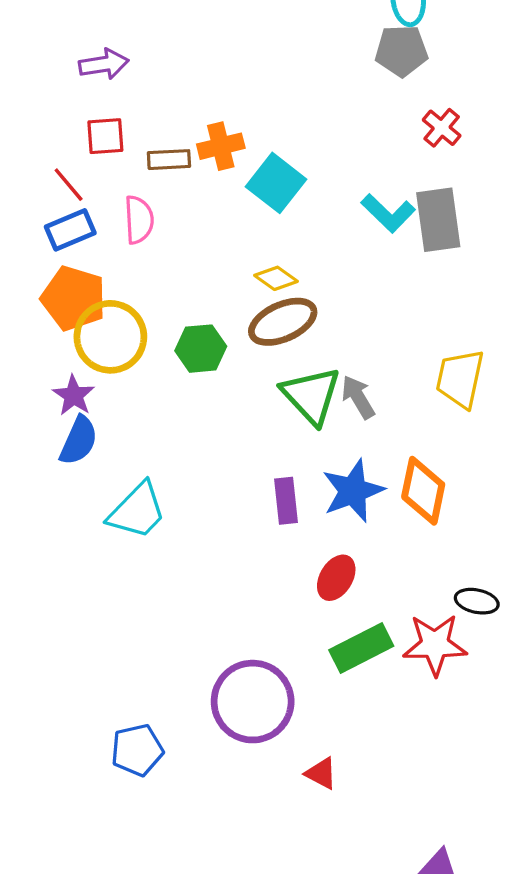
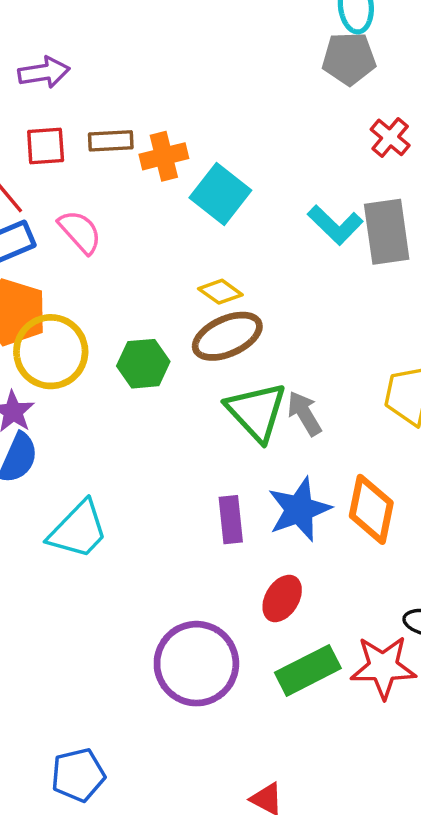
brown rectangle: (169, 160) -> (111, 141), moved
pink semicircle: (139, 220) -> (80, 232), turned -39
purple circle: (253, 702) -> (196, 664), moved

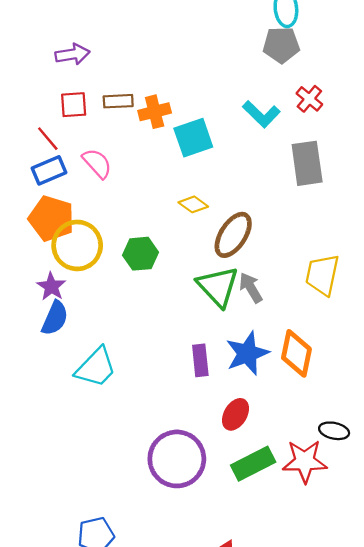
cyan square: (220, 194) -> (193, 138), turned 33
cyan L-shape: (335, 225) -> (261, 114), moved
brown ellipse: (227, 336) -> (233, 235), moved, turned -33

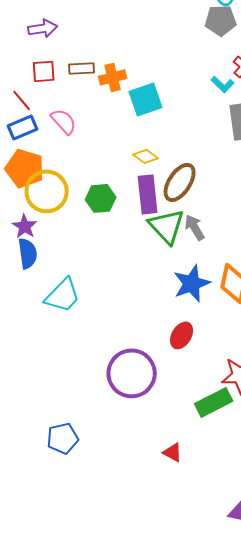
cyan L-shape: (261, 114) -> (223, 84), moved, size x0.7
blue semicircle: (55, 318) -> (28, 253), turned -32
purple rectangle: (200, 360) -> (148, 194), moved, size x1.4
green rectangle: (253, 464) -> (214, 402), moved

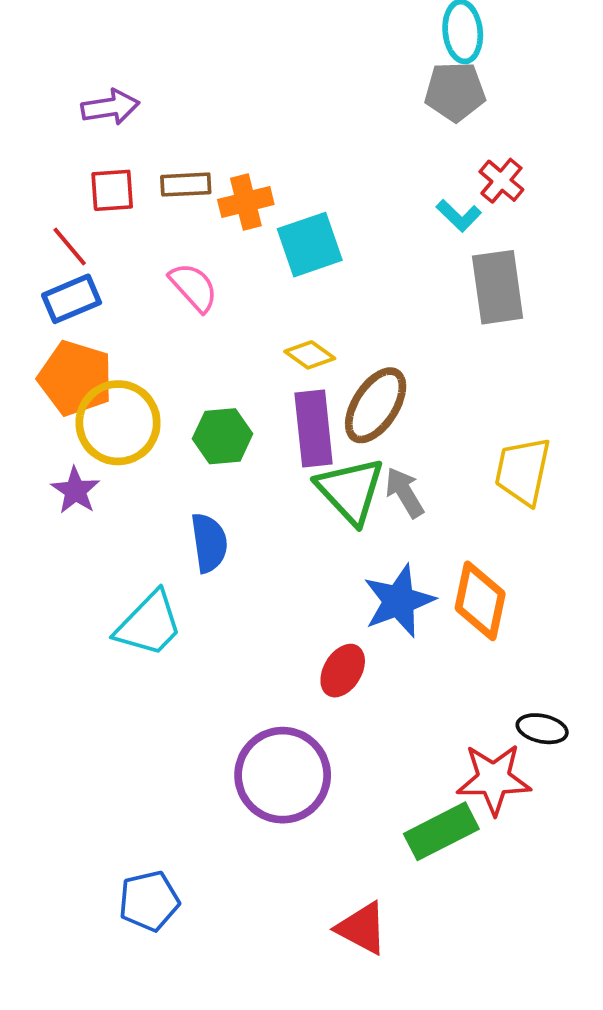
pink semicircle: (64, 121) -> (194, 287), moved
blue semicircle: (28, 253) -> (209, 543), moved
red ellipse: (182, 335) -> (343, 671), moved
red triangle: (173, 452) -> (362, 928), size x1.4

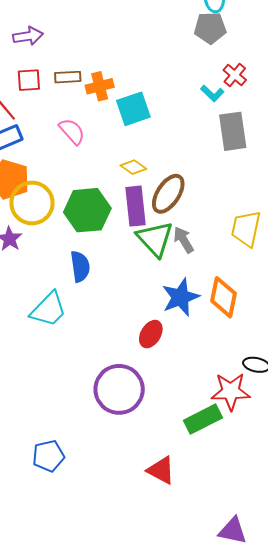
green hexagon: (223, 436) -> (87, 210), size x1.5

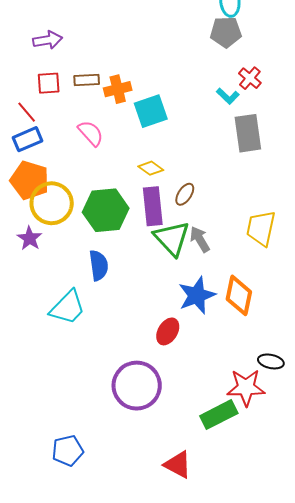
brown ellipse: (168, 194) -> (185, 194), size x0.6

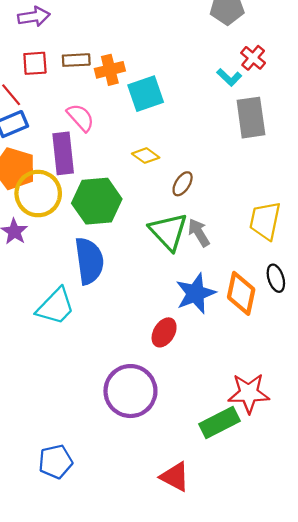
purple rectangle: (153, 206) -> (63, 153), moved
blue semicircle: (99, 265) -> (89, 261), size x1.4
black ellipse: (271, 361) -> (276, 278), moved, turned 60

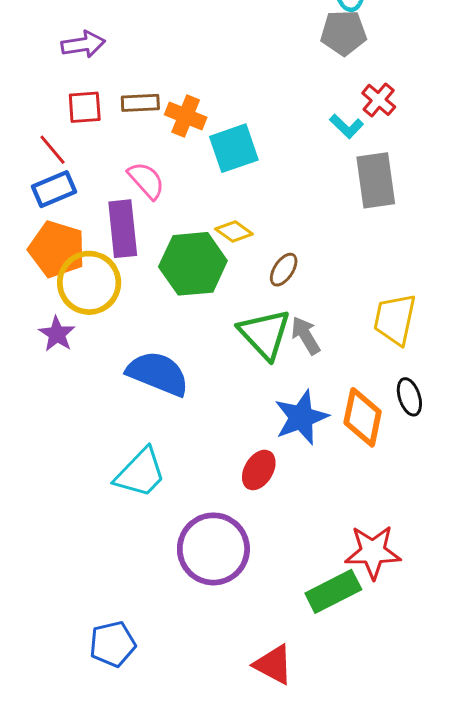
orange cross: (110, 70) -> (186, 116), turned 36
green hexagon: (97, 201) -> (193, 264), moved
blue semicircle: (89, 261) -> (158, 373), turned -60
cyan trapezoid: (56, 306) -> (140, 473), moved

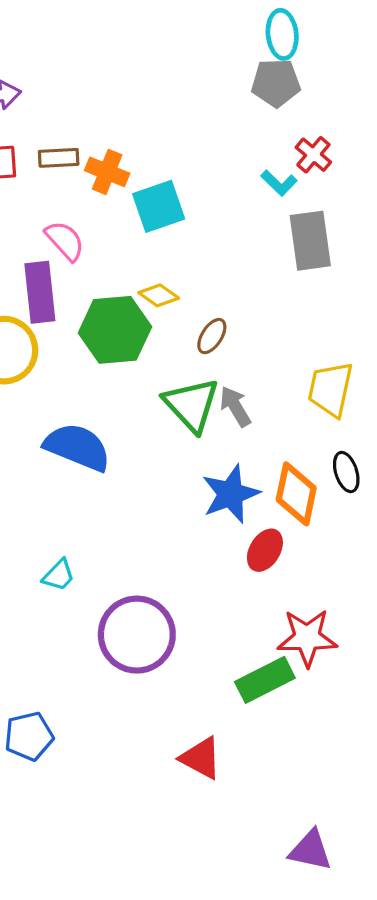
red ellipse: (259, 470) -> (265, 550), moved
cyan trapezoid: (140, 473) -> (59, 575), moved, size x0.6

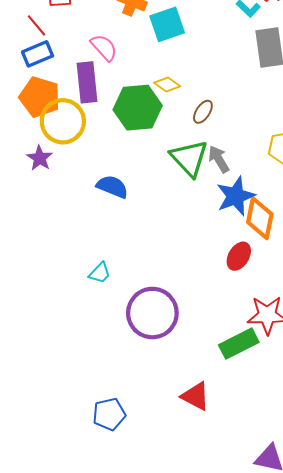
blue semicircle: (77, 447) -> (112, 187), size x0.7
blue star: (231, 494) -> (236, 196), moved
blue pentagon: (29, 736) -> (109, 414), moved

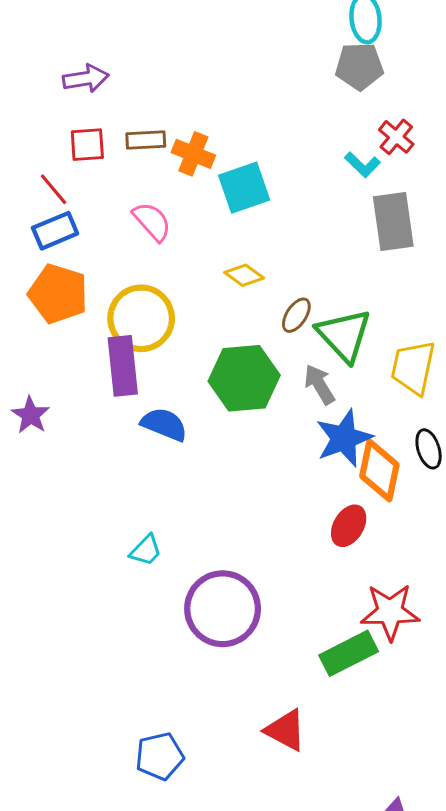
purple rectangle: (87, 82) -> (123, 366), moved
green hexagon: (138, 108) -> (244, 378), moved
yellow circle: (63, 121) -> (141, 318), moved
purple star: (40, 158) -> (30, 415), moved
green triangle: (189, 158) -> (344, 335), moved

